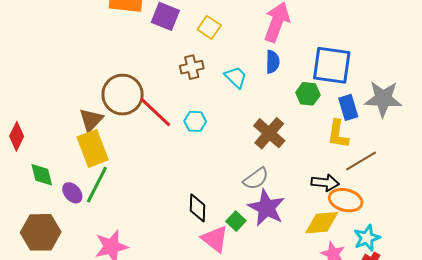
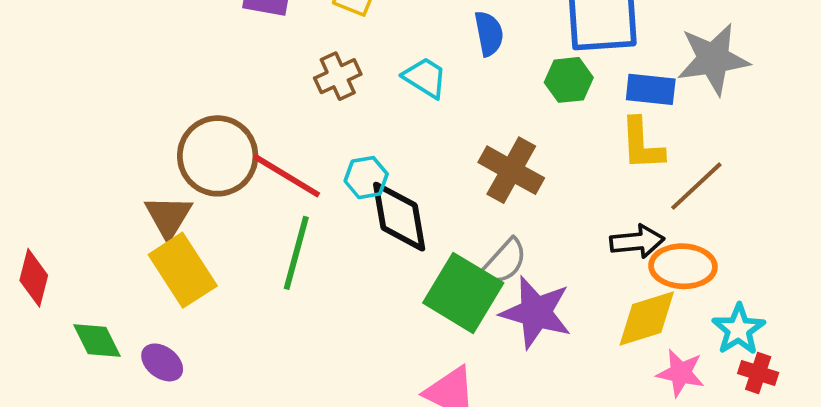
blue rectangle: (348, 107) -> (651, 89), turned -55
green line: (97, 185) -> (296, 253), moved
black diamond: (198, 208) -> (399, 217), moved, size x1.4
green square: (236, 221) -> (463, 293), moved, size x2.0

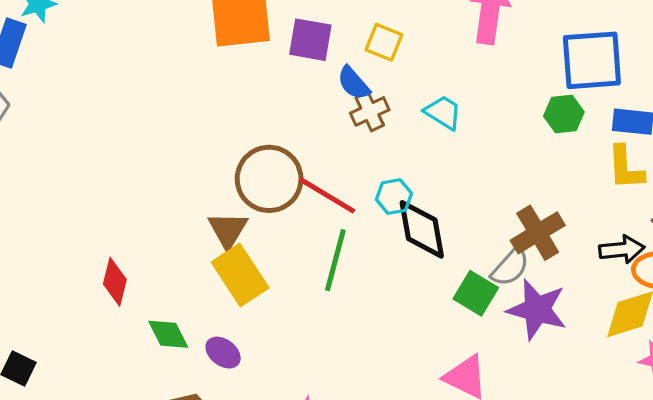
blue semicircle: (489, 34) -> (354, 83), moved, turned 150
brown cross: (511, 170) -> (538, 233), moved, turned 30
green square: (463, 293) -> (476, 293), size x0.7

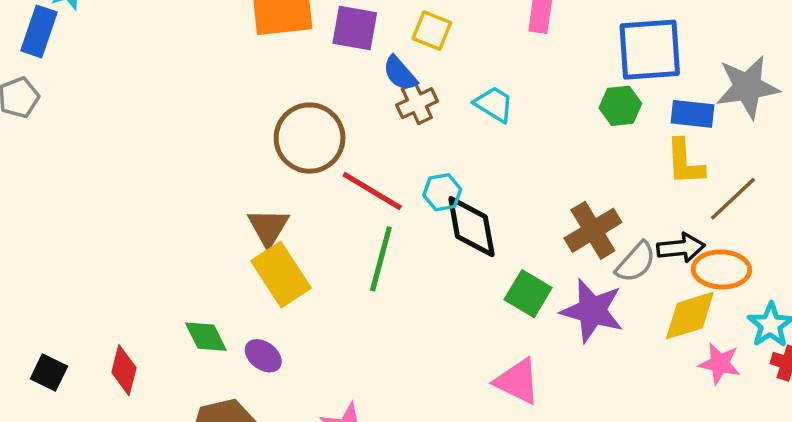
brown circle: (269, 179) -> (310, 138), moved
gray semicircle: (510, 267) -> (636, 262), moved
red diamond: (115, 282) -> (124, 370), moved

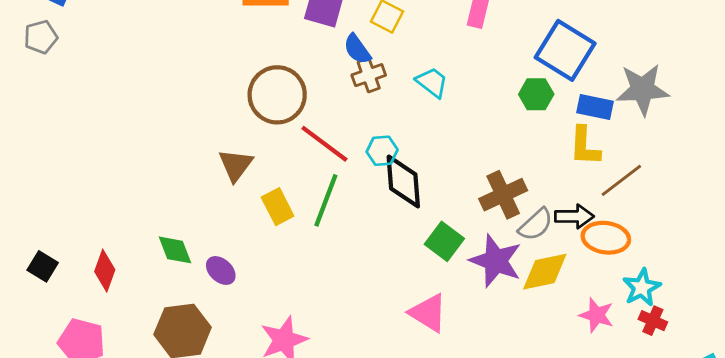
blue square: (650, 50) -> (565, 50), turned 30
yellow rectangle: (281, 275) -> (278, 207), moved, size x0.7
yellow diamond: (690, 316) -> (545, 272), moved

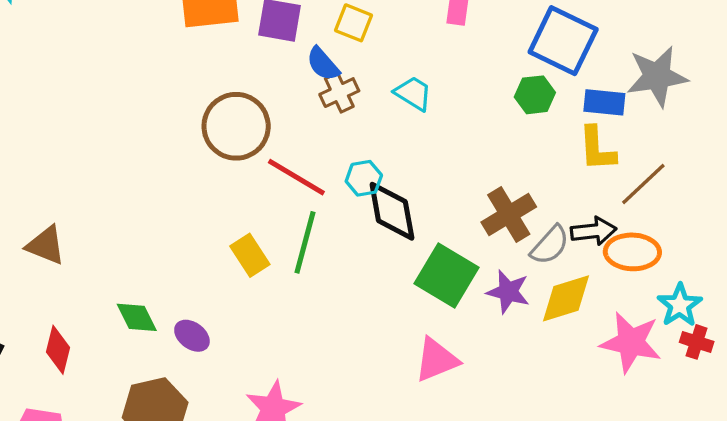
brown triangle: (236, 165) -> (46, 245), moved, turned -39
green square: (444, 241) -> (446, 275), size x1.4
purple star: (496, 261) -> (508, 292), size x0.7
pink triangle: (428, 313) -> (436, 360), turned -48
pink star: (597, 315) -> (631, 342), size x1.5

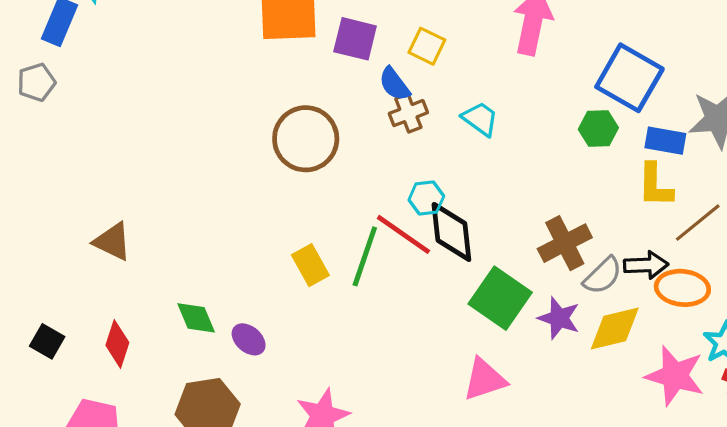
red line: (296, 177) -> (403, 234), moved

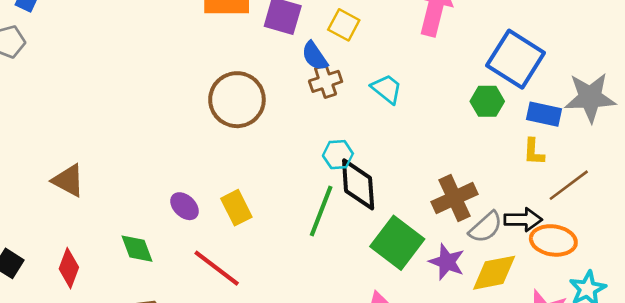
yellow L-shape: (655, 185) -> (534, 152), size x0.7
red line: (403, 234) -> (217, 268), moved
green line: (365, 256) -> (321, 211), moved
purple ellipse: (249, 339) -> (185, 206), moved

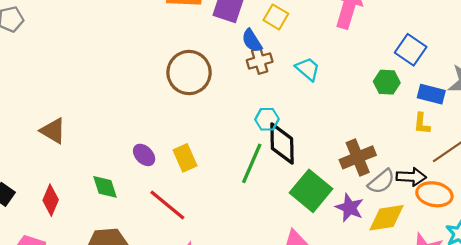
blue square: (516, 59) -> (411, 50), size x0.7

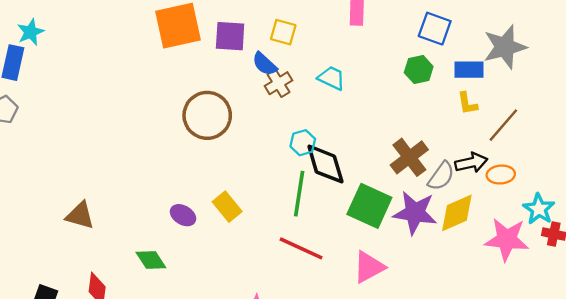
orange ellipse: (434, 194) -> (501, 175), size x0.7
red line: (167, 205) -> (301, 248), moved
purple star: (349, 208) -> (415, 213), size x1.4

